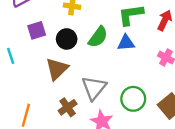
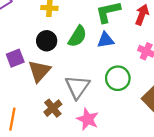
purple square: (37, 30) -> (15, 58), moved
green circle: (133, 99) -> (118, 78), moved

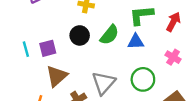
brown triangle: (39, 71) -> (57, 76), moved

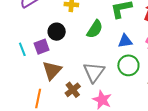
black circle: (80, 35) -> (57, 32), moved
blue triangle: (136, 42) -> (125, 41), moved

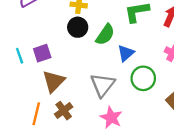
black circle: (57, 32) -> (78, 27), moved
blue triangle: (125, 41) -> (126, 53), moved, turned -35
brown cross: (73, 90) -> (64, 111), moved

